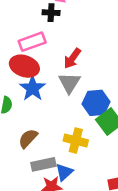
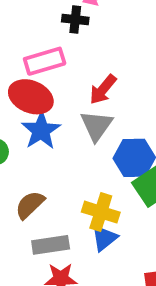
blue triangle: (64, 172) -> (104, 238), moved

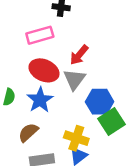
red ellipse: (31, 97) -> (44, 70), moved
blue star: (41, 131) -> (40, 100), moved

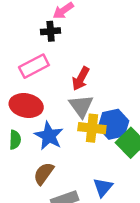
red ellipse: (44, 70) -> (26, 106), moved
yellow cross: (76, 138) -> (92, 128), moved

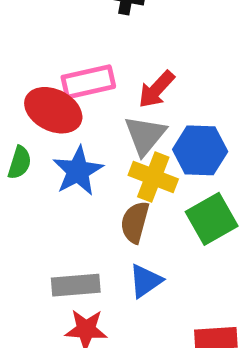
pink rectangle: (34, 66) -> (88, 82), moved
blue hexagon: (113, 124) -> (200, 150), moved
brown semicircle: (44, 174) -> (135, 222), moved, turned -35

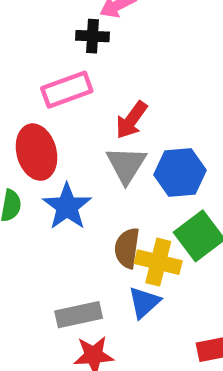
pink rectangle: (88, 82) -> (67, 90), moved
red ellipse: (53, 110) -> (37, 152), turned 56
yellow cross: (153, 177) -> (158, 262), moved

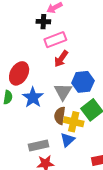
pink rectangle: (67, 90) -> (55, 40), moved
red ellipse: (37, 152) -> (19, 73), turned 45
gray triangle: (126, 165) -> (63, 92), moved

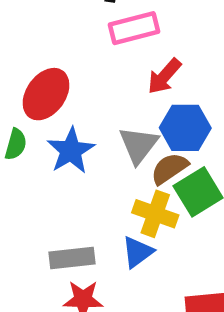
red arrow: (61, 59) -> (164, 76), moved
brown semicircle: (60, 116) -> (169, 169), moved, turned 42

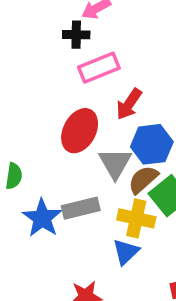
red ellipse: (46, 94) -> (80, 131), moved
blue star: (71, 151) -> (42, 218), moved
gray rectangle: (72, 258) -> (81, 208), moved

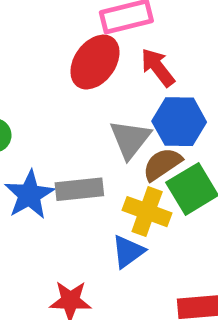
red arrow: (129, 104) -> (158, 67), turned 100
red ellipse: (80, 131) -> (95, 62), moved

